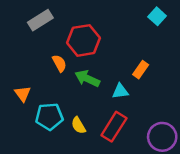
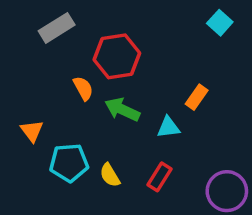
red rectangle: (114, 127) -> (159, 177), size x0.7

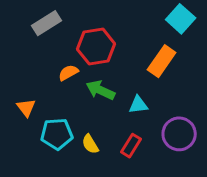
cyan square: (220, 23) -> (181, 19), size x1.4
orange semicircle: (83, 88) -> (68, 73), turned -90
orange rectangle: (197, 97) -> (162, 61), moved, size x1.5
purple circle: (227, 191) -> (179, 134), moved

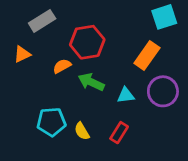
cyan square: (181, 19) -> (164, 17), turned 30
orange triangle: (26, 108) -> (22, 54), moved, turned 42
purple circle: (179, 134) -> (163, 91), moved

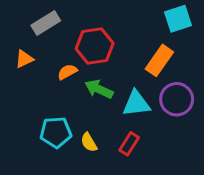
cyan triangle: (126, 95) -> (136, 104), size x1.5

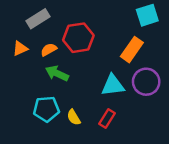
orange semicircle: (67, 72) -> (49, 50), moved
green arrow: (99, 89) -> (57, 73), moved

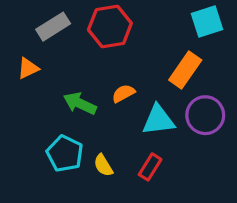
red hexagon: (78, 38) -> (110, 27), moved
orange semicircle: (49, 50) -> (123, 93), moved
cyan pentagon: (46, 109) -> (65, 154), turned 30

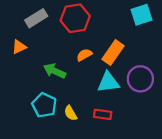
orange rectangle: (185, 70) -> (113, 53), moved
orange semicircle: (123, 93) -> (84, 55), moved
red rectangle: (150, 167) -> (103, 114), turned 66

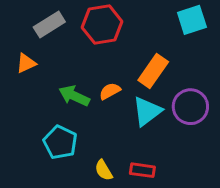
orange semicircle: (84, 55) -> (110, 91), moved
cyan triangle: (108, 82) -> (147, 111), turned -30
yellow semicircle: (71, 113) -> (104, 170), moved
red rectangle: (103, 114) -> (142, 170), moved

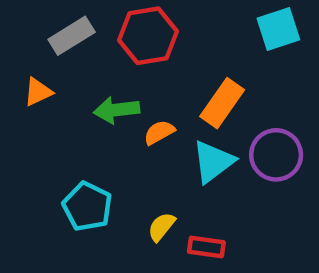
green arrow: (74, 96) -> (117, 110), moved, turned -32
yellow semicircle: (104, 170) -> (161, 227), moved, turned 70

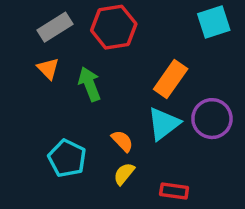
orange triangle: (38, 92) -> (48, 69), moved, turned -50
green arrow: (117, 110) -> (90, 84), turned 76
orange semicircle: (159, 132) -> (122, 141), moved, turned 75
red rectangle: (206, 247) -> (174, 191), moved

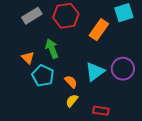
orange triangle: (48, 69) -> (28, 58), moved
orange rectangle: (171, 79) -> (99, 30), moved
cyan pentagon: (67, 158) -> (43, 76), moved

